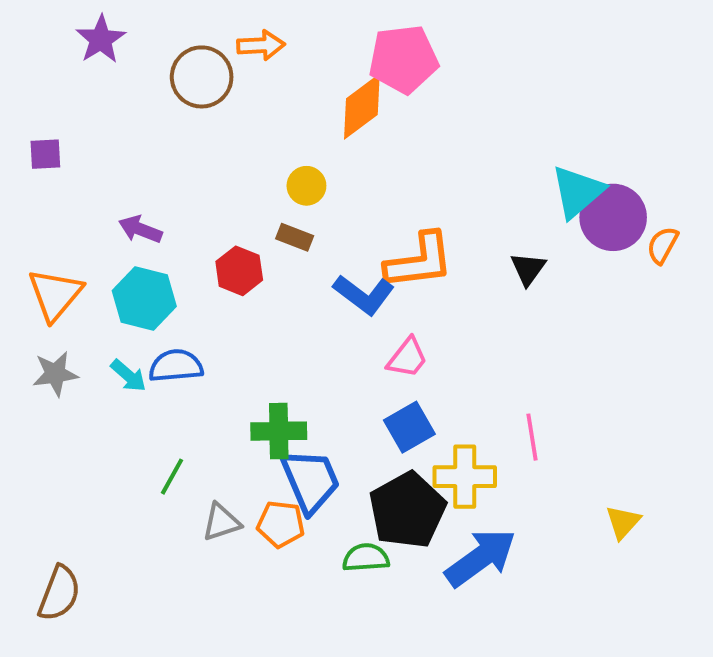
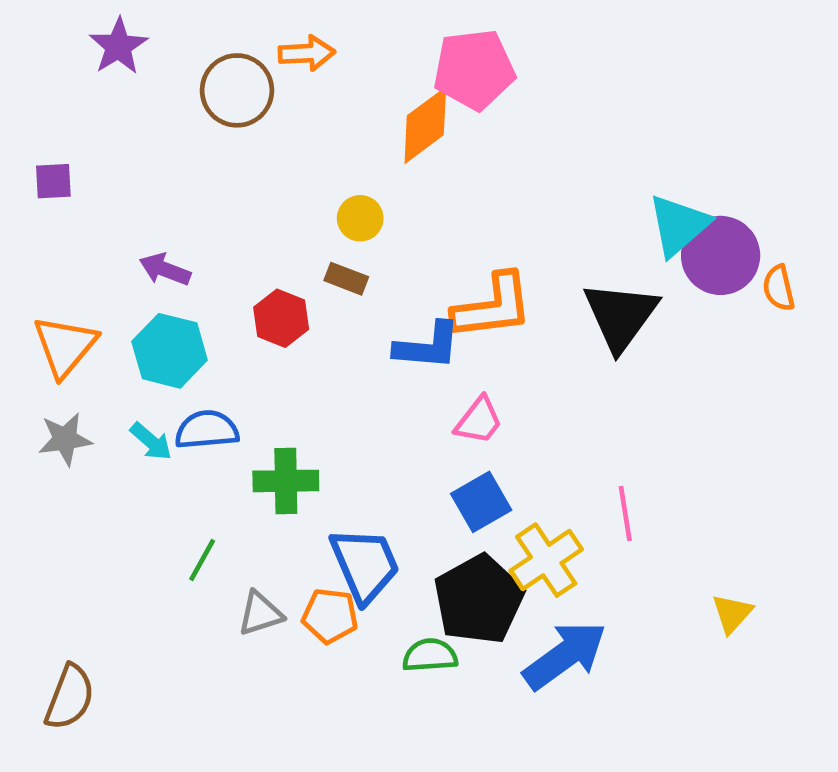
orange semicircle: (663, 245) -> (779, 288), turned -42
black triangle: (528, 269) -> (621, 316), size x1.8
blue L-shape: (364, 295) -> (428, 346), turned -32
green cross: (279, 431) -> (286, 481), moved
yellow cross: (465, 477) -> (546, 560), turned -34

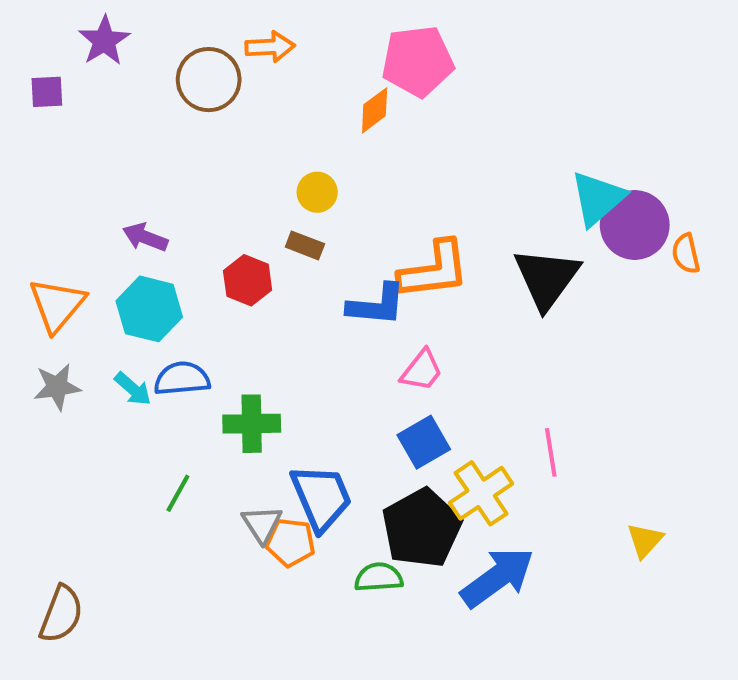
orange diamond: (425, 125) -> (375, 110), size x0.7
purple square: (53, 181) -> (47, 92), moved
gray triangle: (260, 613) -> (262, 524), moved, turned -45

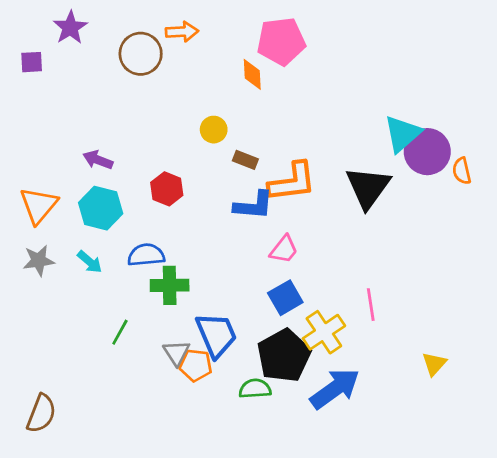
orange diamond: (375, 110) -> (252, 74), turned -56
brown rectangle: (305, 245) -> (245, 160), moved
blue semicircle: (182, 379) -> (146, 255), moved

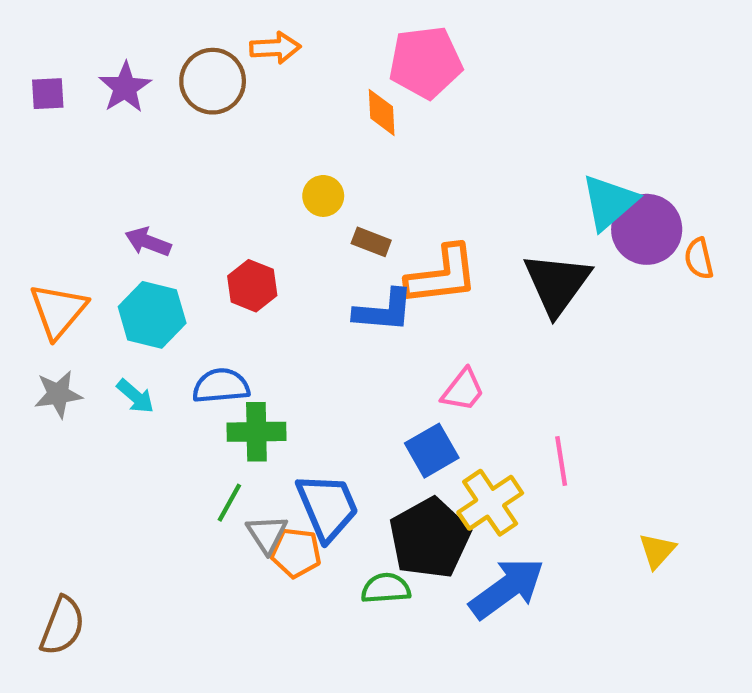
purple star: (70, 28) -> (125, 87), moved
pink trapezoid: (284, 249) -> (463, 390), moved
green line: (120, 332) -> (229, 503), moved

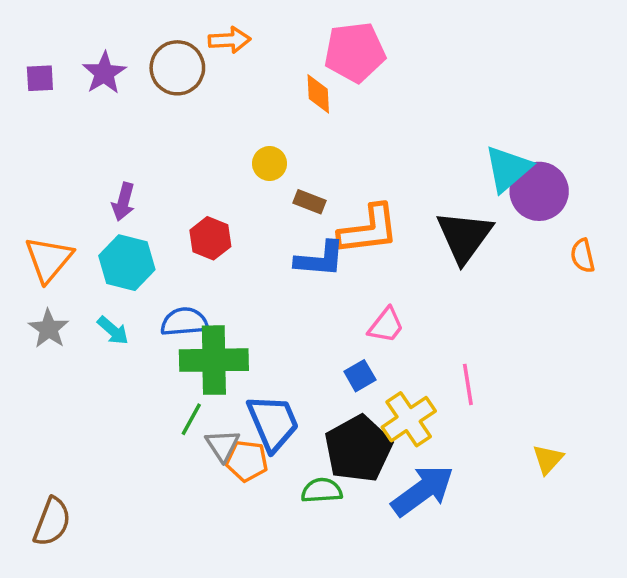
purple arrow: (148, 242) -> (123, 202), turned -96
orange semicircle: (699, 259) -> (583, 256), moved
gray star: (58, 394) -> (49, 329), turned -30
green cross: (256, 432) -> (214, 360), size x1.4
blue square: (432, 451) -> (360, 376), size x0.7

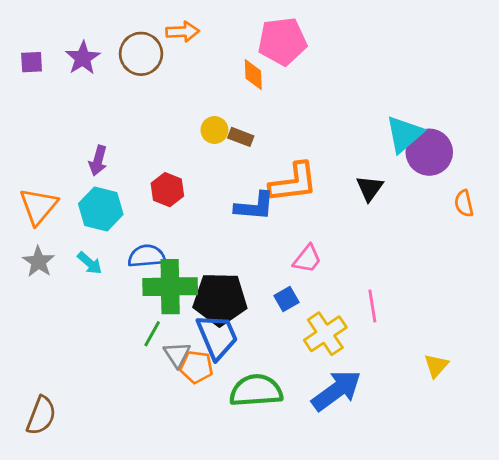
brown rectangle: (310, 202) -> (241, 137), moved
black triangle: (464, 237) -> (370, 188), size x0.6
black pentagon: (358, 449) -> (220, 299), moved, turned 30
green semicircle: (322, 491) -> (256, 391), size x1.6

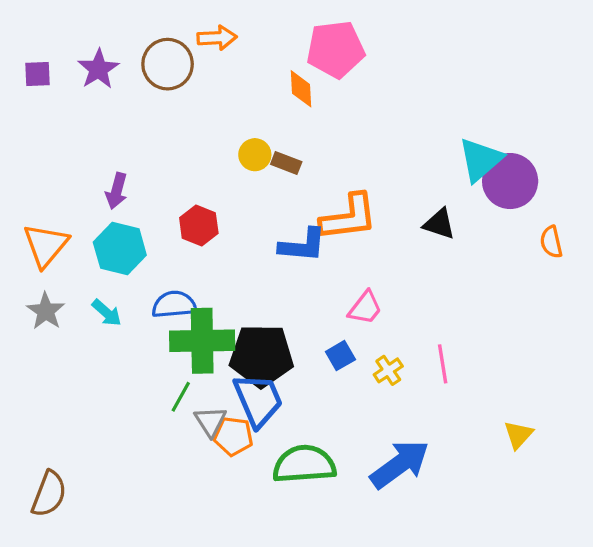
black triangle: (370, 188) -> (439, 224), turned -48
yellow cross: (325, 334) -> (388, 370), moved, size x0.6

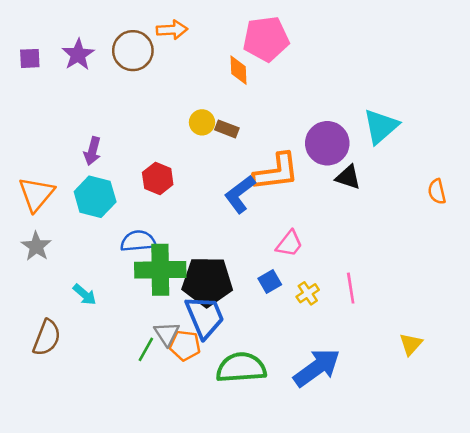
purple circle: (510, 181) -> (327, 143), moved
blue L-shape: (303, 245) -> (240, 194), turned 138
cyan arrow: (107, 313) -> (85, 295), moved
green line: (181, 397) -> (146, 349), moved
brown semicircle: (49, 494) -> (47, 338), moved

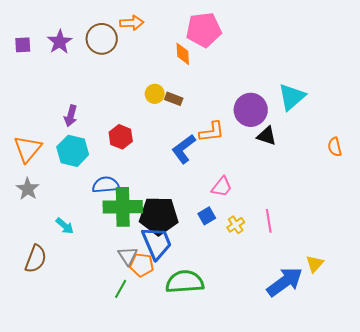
orange L-shape: (276, 172) -> (212, 132), size x0.7
green line: (146, 349) -> (121, 289), moved
blue arrow: (317, 368) -> (285, 282), moved

